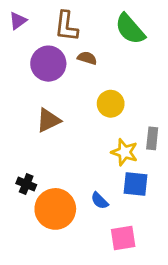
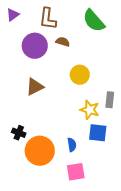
blue semicircle: (100, 201) -> (72, 145), turned -144
pink square: (123, 238) -> (76, 172), moved

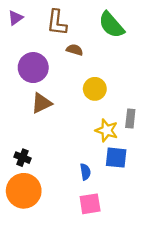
purple circle: (35, 46) -> (33, 68), moved
orange circle: (40, 151) -> (24, 191), moved

